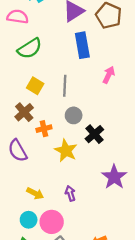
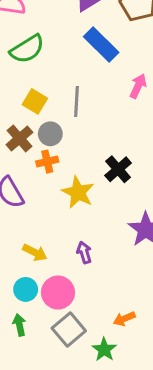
blue rectangle: (82, 45) -> (101, 44), turned -35
gray circle: (74, 115) -> (50, 134), moved

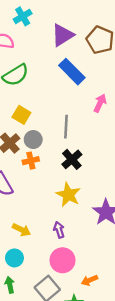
gray line: (76, 101) -> (66, 127), moved
black cross: (118, 169) -> (72, 159), moved
yellow star: (78, 192) -> (68, 195), moved
pink circle: (58, 293) -> (63, 260), moved

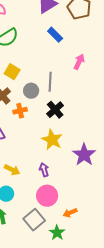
blue rectangle: (72, 72) -> (55, 35), size x0.7
gray circle: (33, 140) -> (31, 91), moved

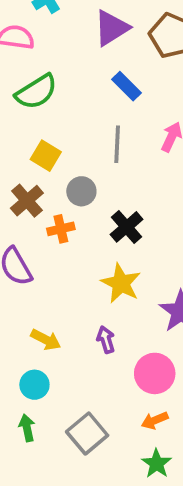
gray line: (50, 82) -> (117, 144), moved
pink circle: (47, 196) -> (155, 373), moved
green star: (57, 233) -> (157, 464), moved

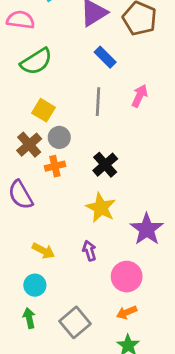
gray circle: (81, 191) -> (59, 137), moved

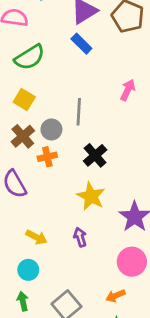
blue rectangle: (105, 57) -> (81, 44), moved
gray line: (98, 102) -> (79, 112), moved
yellow square: (43, 110) -> (24, 99), moved
pink circle: (127, 277) -> (132, 262), moved

